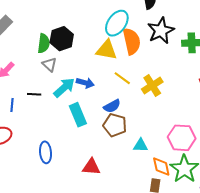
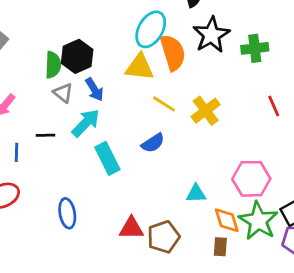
blue arrow: (85, 83) -> (94, 89), moved, turned 48
brown pentagon: (115, 125) -> (163, 237), moved, turned -30

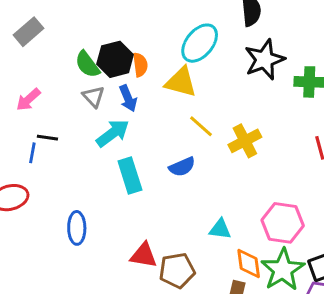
orange semicircle: (173, 53) -> (140, 65), moved, size x0.6
green semicircle: (53, 65) -> (87, 64), turned 132
black line: (45, 135) -> (47, 138), moved

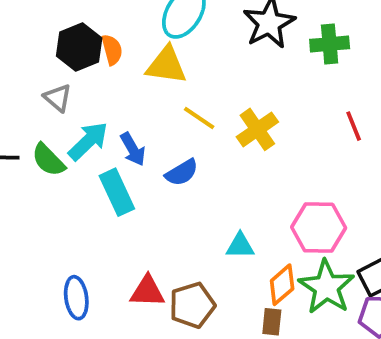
green semicircle: (87, 64) -> (48, 160), moved
blue arrow: (128, 98) -> (133, 149), moved
blue ellipse: (77, 228) -> (76, 298), moved
orange diamond: (249, 264) -> (282, 285), turned 64

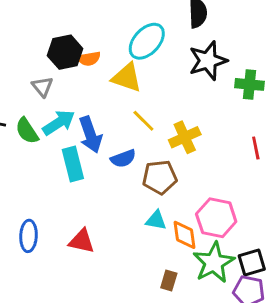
orange semicircle: (112, 50) -> (89, 59), turned 85
blue arrow: (133, 149) -> (90, 135), size x1.4
orange diamond: (282, 285) -> (184, 235), moved, turned -68
brown pentagon: (192, 305) -> (160, 177), moved

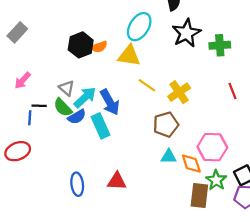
gray triangle: (42, 87) -> (67, 88), moved
blue semicircle: (123, 159) -> (77, 117), moved
green star: (214, 262) -> (216, 180), size x0.7
brown rectangle: (169, 280) -> (199, 196), moved, size x1.6

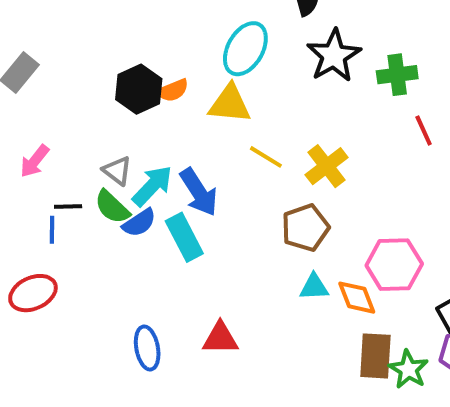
red line: (233, 91) -> (424, 131), moved
green star: (216, 180) -> (408, 369), moved

